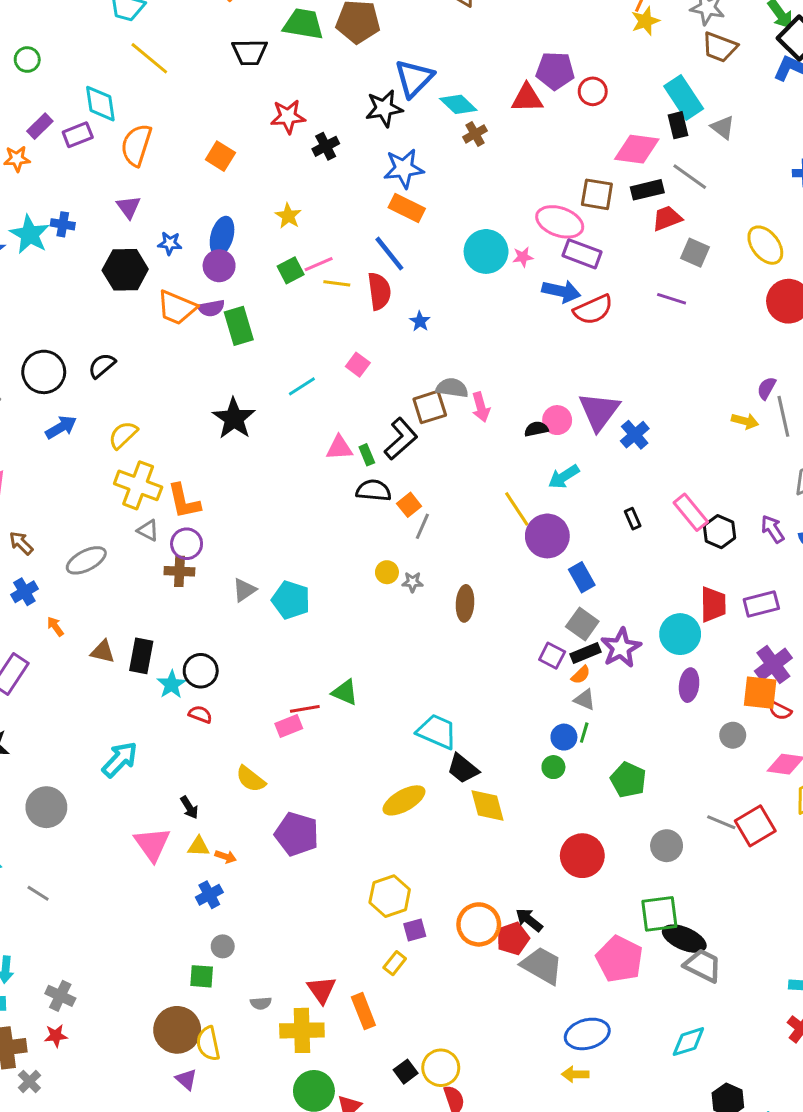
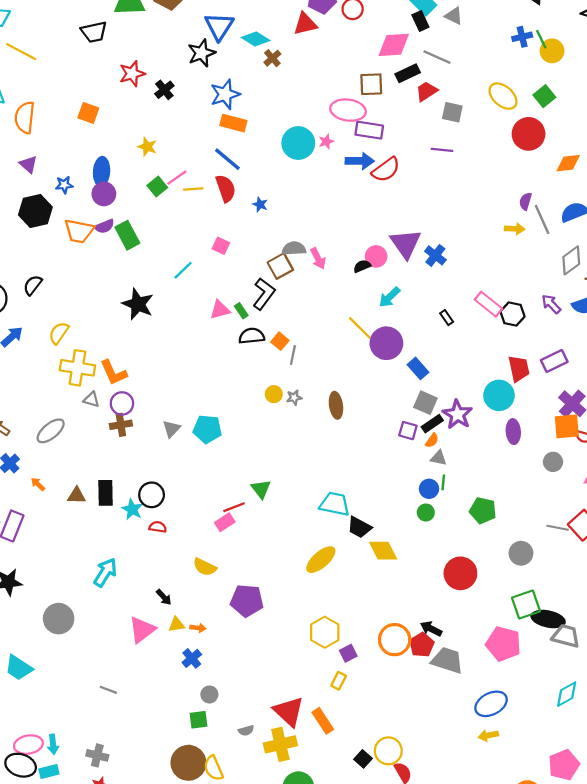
green triangle: (345, 692) -> (261, 489), turned 40
pink triangle: (152, 844) -> (142, 630), turned 40
gray line: (38, 893) -> (108, 690), moved
red triangle: (322, 990) -> (289, 711), size x1.4

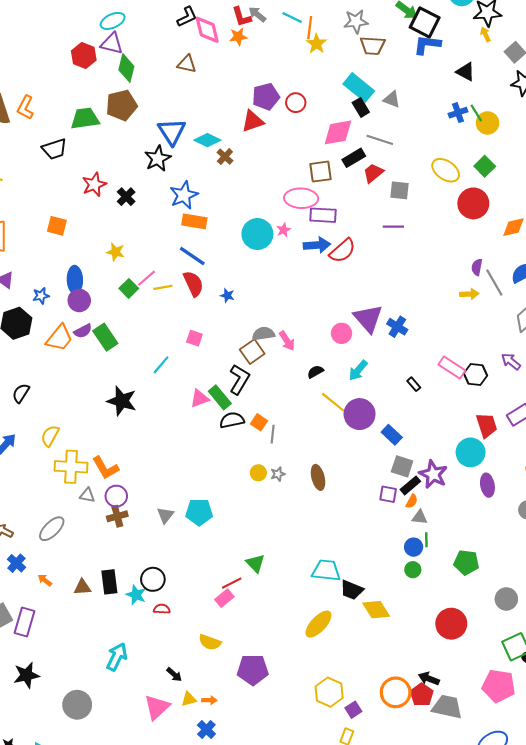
orange trapezoid: (79, 231) -> (59, 338), turned -56
black semicircle: (362, 266) -> (315, 372), moved
green rectangle: (241, 311) -> (220, 397), size x1.6

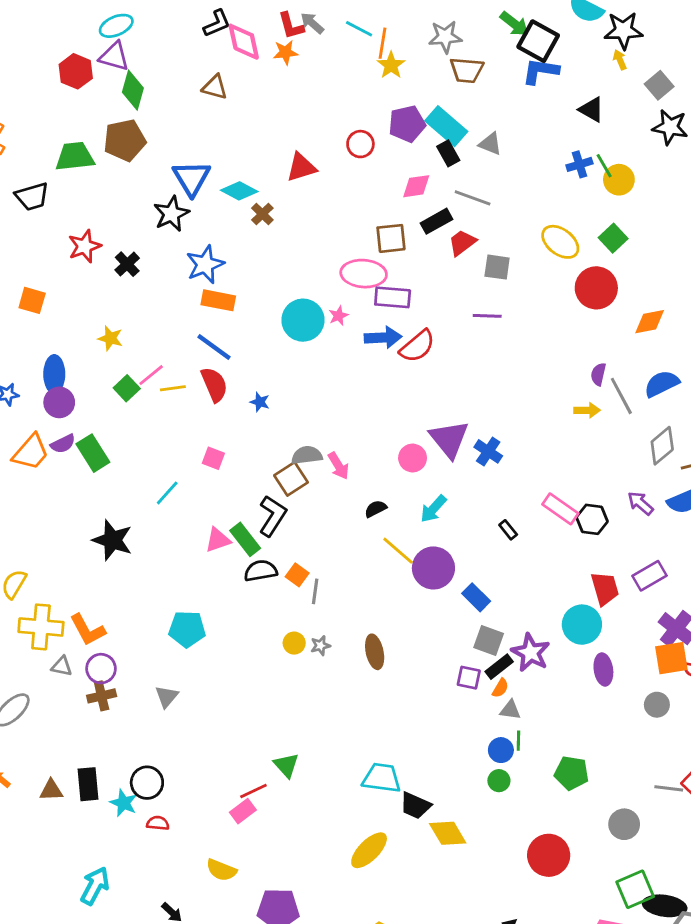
purple pentagon: (266, 97) -> (407, 124), moved
pink diamond: (338, 132) -> (416, 186), size x0.7
cyan pentagon: (199, 512) -> (187, 629), moved

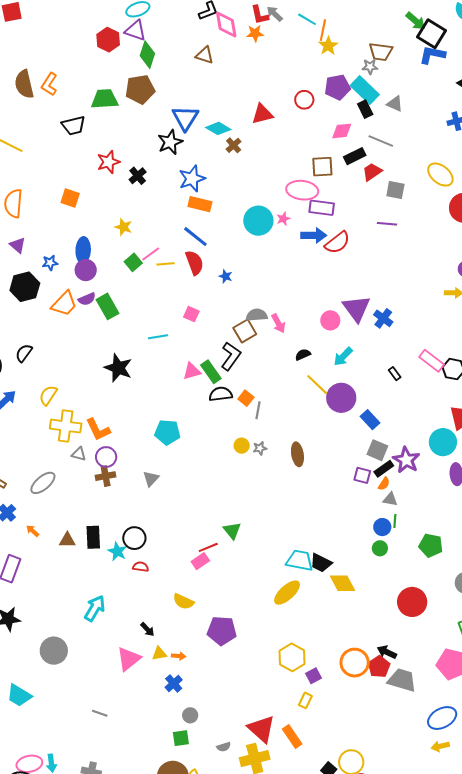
gray star: (445, 37) -> (370, 67), moved, size x0.7
cyan line: (167, 493) -> (158, 337), turned 36
cyan trapezoid: (382, 778) -> (300, 560), moved

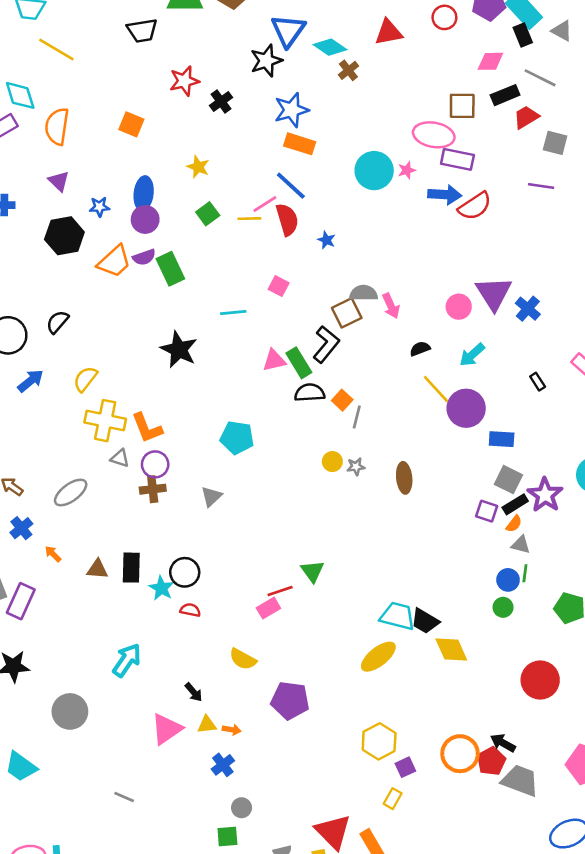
pink line: (151, 254) -> (265, 204), moved
blue rectangle: (370, 420) -> (502, 439), turned -48

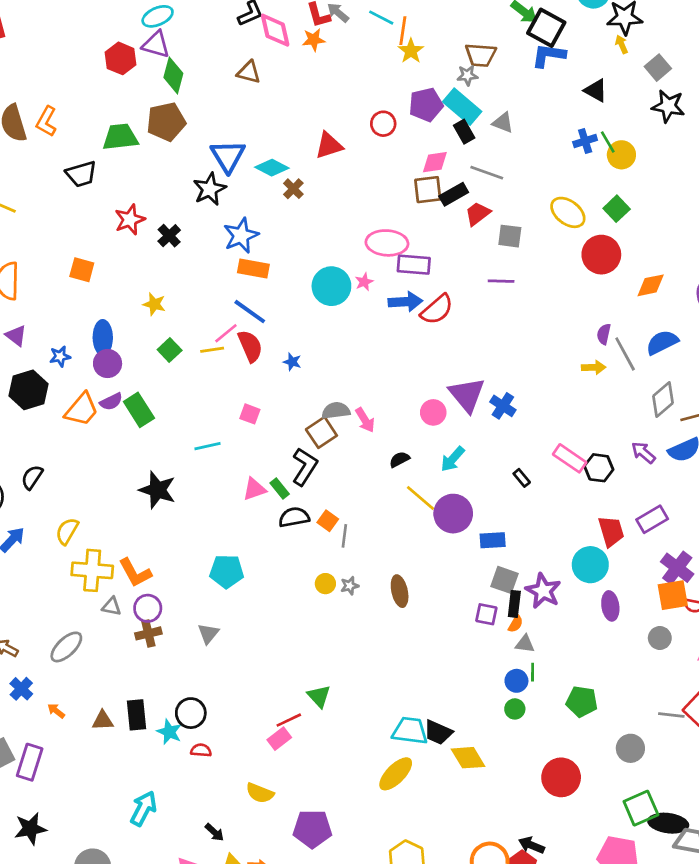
brown square: (462, 106) -> (428, 190), moved
green rectangle: (299, 363) -> (280, 489), size x0.7
black rectangle: (515, 504) -> (514, 604), turned -45

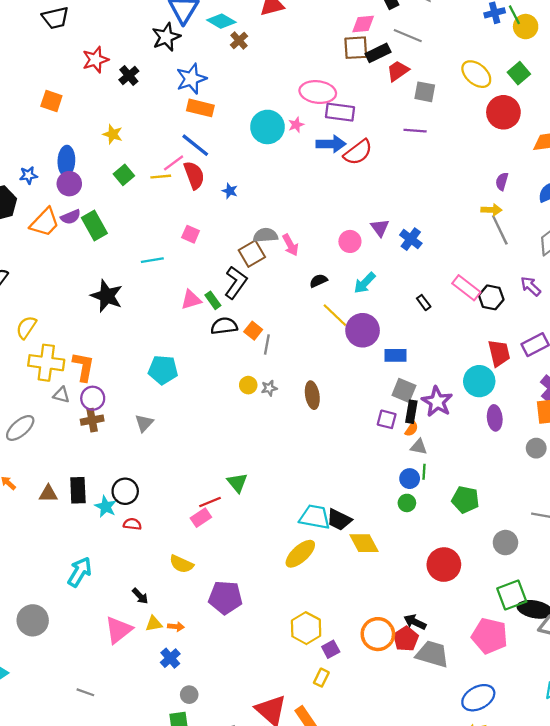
gray line: (625, 354) -> (500, 230), moved
purple triangle: (467, 395) -> (380, 228), size x0.6
orange L-shape: (135, 573) -> (83, 367), turned -144

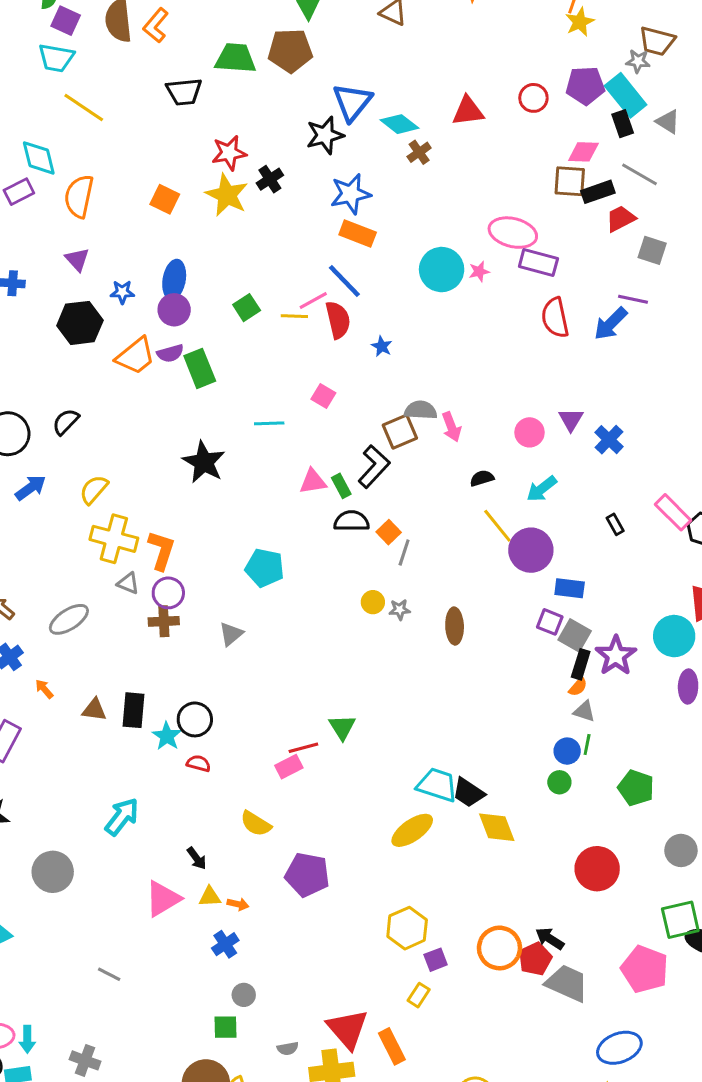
yellow star: (113, 134) -> (227, 195), moved, size x1.6
blue arrow: (331, 144) -> (611, 324), moved, turned 128
red semicircle: (358, 152) -> (555, 318), turned 108
purple square: (387, 419) -> (550, 622), moved

